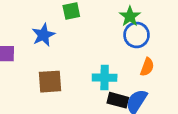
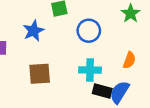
green star: (130, 16) -> (131, 14), moved
blue circle: (137, 35) -> (89, 31), moved

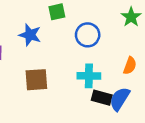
blue star: (33, 31) -> (30, 35), turned -30

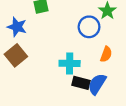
blue circle: (88, 35) -> (89, 27), moved
brown square: (36, 80) -> (16, 55), moved, turned -35

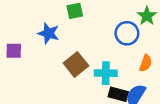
brown square: (16, 55) -> (76, 64), moved

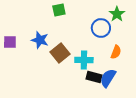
blue star: (49, 33) -> (40, 40), moved

